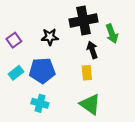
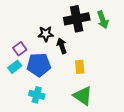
green arrow: (112, 34) -> (103, 20), moved
purple square: (14, 40) -> (20, 49), moved
black arrow: (92, 50) -> (62, 46), moved

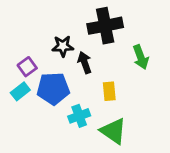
green arrow: (103, 20) -> (141, 57), moved
cyan cross: (37, 95) -> (79, 116), moved, turned -35

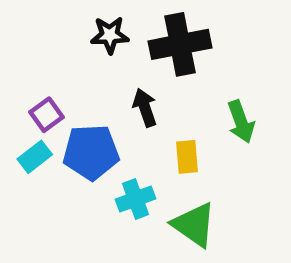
black star: (63, 46) -> (110, 35), moved
green arrow: (141, 57) -> (241, 122), moved

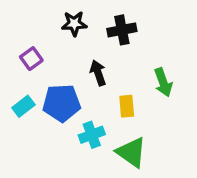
black cross: (180, 44) -> (122, 30), size x0.7
purple square: (46, 115) -> (31, 59), moved

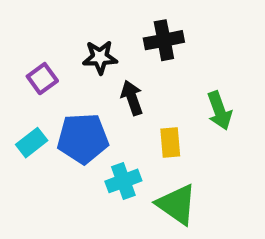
black star: (74, 24) -> (100, 57), moved

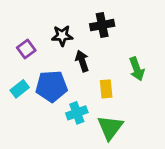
green triangle: (177, 204) -> (110, 127), turned 32

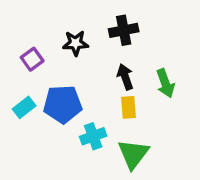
black arrow: (82, 61) -> (125, 77), moved

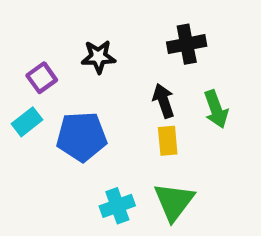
black cross: (124, 30) -> (187, 44), moved
cyan rectangle: (24, 107) -> (27, 122), moved
cyan cross: (93, 136) -> (117, 206), moved

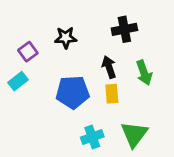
blue pentagon: (82, 137) -> (73, 92), moved
green triangle: (174, 202) -> (134, 134), moved
cyan cross: (117, 206) -> (92, 137), moved

